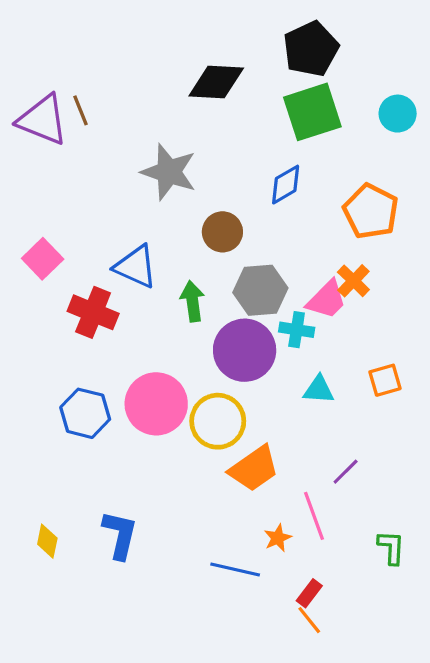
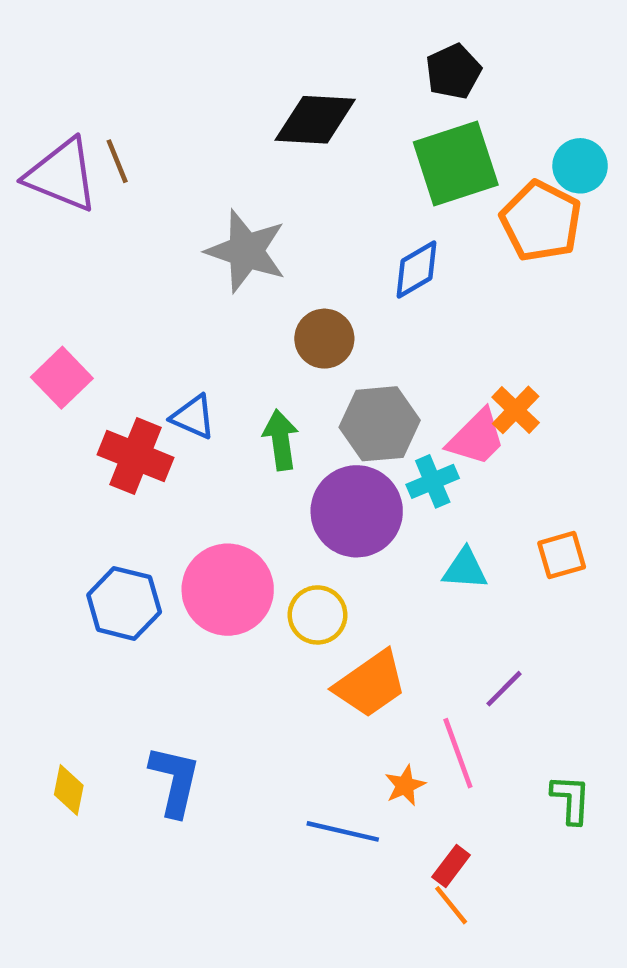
black pentagon: (311, 49) -> (453, 71), size x0.7
orange pentagon: (371, 211) -> (541, 221), moved
blue triangle: (136, 267) -> (193, 417), moved, size x0.7
cyan cross: (297, 330) -> (433, 481), turned -32
yellow circle: (218, 421) -> (317, 615), size x0.7

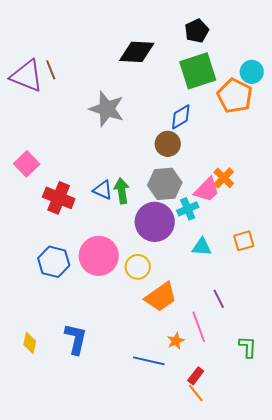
brown circle: (324, 339) -> (168, 144), moved
blue triangle: (193, 417) -> (103, 190), moved
purple line: (504, 689) -> (219, 299), turned -72

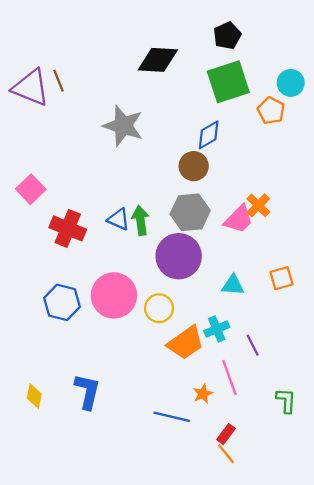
orange pentagon: (235, 96) -> (271, 111), size x0.7
cyan cross: (188, 209) -> (217, 329), moved

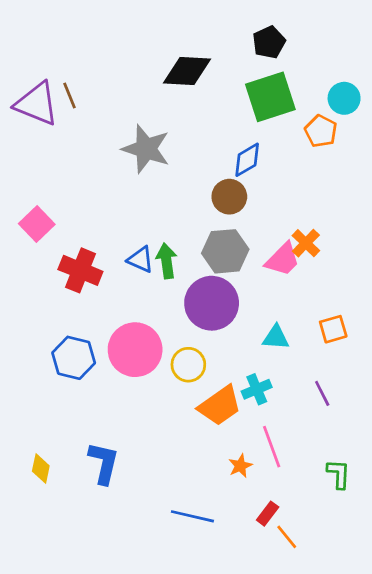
purple line: (253, 345) -> (322, 393), moved
blue line: (172, 417) -> (192, 516), moved
orange line: (226, 454) -> (287, 537), moved

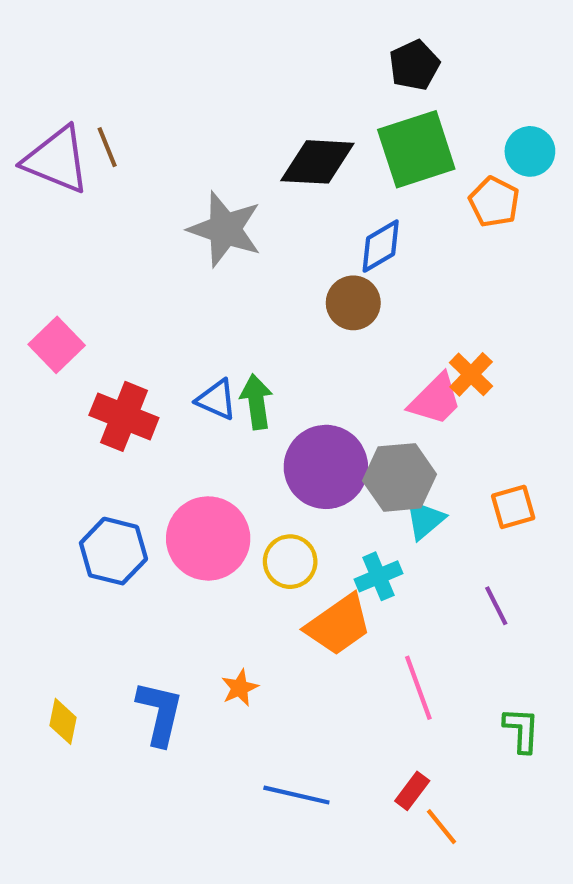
black diamond: (187, 71) -> (317, 162), moved
gray hexagon: (225, 251) -> (400, 477), moved
cyan triangle: (276, 337) -> (425, 520), turned -44
cyan cross: (257, 389) -> (378, 576), moved
orange star: (240, 466) -> (240, 688), moved

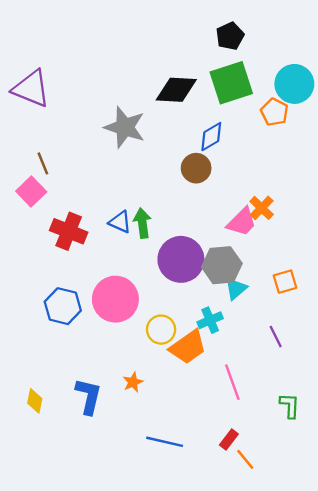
brown line: (107, 147) -> (43, 163), moved
cyan circle: (530, 151) -> (294, 84), size x1.4
yellow circle: (290, 562) -> (161, 330), moved

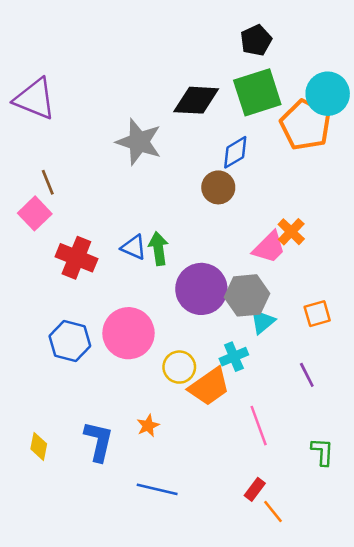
orange pentagon: (274, 112) -> (306, 125), size x1.6
blue line: (165, 442) -> (157, 489), moved

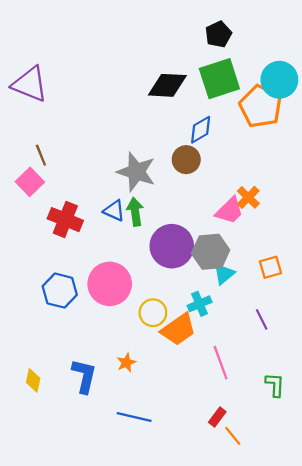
gray star: (139, 142) -> (136, 172), moved

